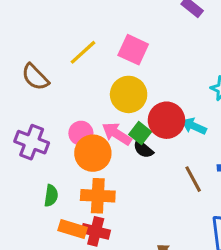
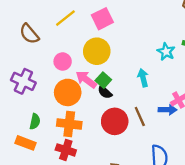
pink square: (133, 50) -> (102, 19), turned 35
red circle: (166, 120) -> (115, 121), moved
cyan arrow: (194, 126) -> (143, 78), turned 48
pink circle: (81, 133) -> (63, 62), moved
orange rectangle: (73, 229) -> (25, 143), moved

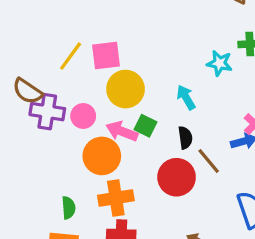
pink square: (102, 19) -> (106, 56), moved, turned 35
cyan arrow: (143, 78) -> (186, 97), moved
purple cross: (23, 81) -> (47, 112), moved
black semicircle: (105, 92) -> (185, 138), moved, turned -126

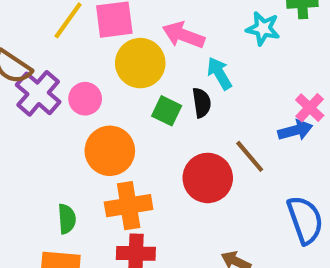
purple cross: (47, 112) -> (38, 93), turned 32
pink arrow: (122, 131) -> (184, 35), moved
black semicircle: (185, 138) -> (202, 103), moved

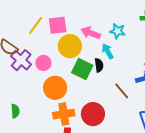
cyan star: (263, 28) -> (118, 31), moved
green square: (167, 111) -> (82, 69), size x1.5
red circle: (208, 178) -> (93, 114), moved
green semicircle: (67, 219) -> (15, 111), moved

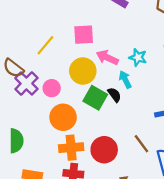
pink square: (58, 25) -> (84, 35), moved
black semicircle: (99, 65) -> (114, 95), turned -32
brown line: (122, 91) -> (141, 144), moved
green semicircle: (15, 111) -> (16, 141), size x1.5

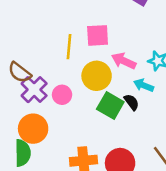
yellow line: (45, 45) -> (69, 47), moved, turned -35
cyan arrow: (125, 80) -> (144, 85), turned -42
orange circle: (63, 117) -> (33, 129), moved

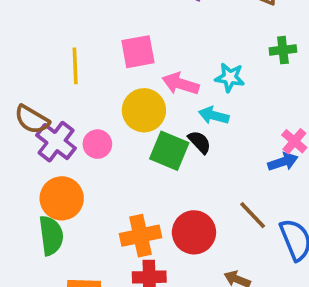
yellow line: (69, 47) -> (75, 66), moved

